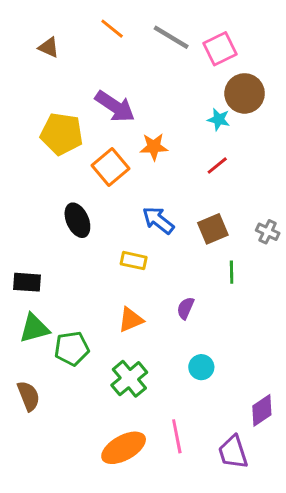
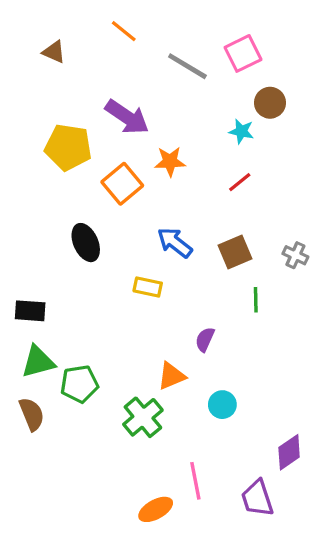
gray line: (171, 37) -> (187, 66), moved
brown circle: (245, 93) -> (270, 103), size x0.7
orange triangle: (131, 320) -> (172, 376), moved
brown semicircle: (28, 396) -> (32, 414), moved
orange ellipse: (124, 448) -> (156, 509), moved, size x0.7

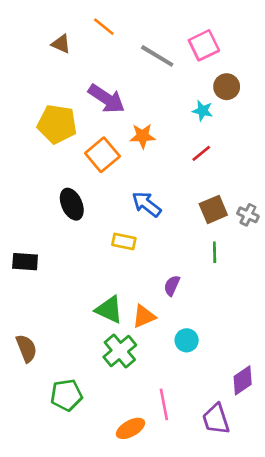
brown triangle: (54, 52) -> (61, 44), moved
brown square: (235, 252) -> (213, 209), moved
green triangle: (38, 362) -> (109, 310), moved, turned 40
green pentagon: (79, 384) -> (66, 395), moved

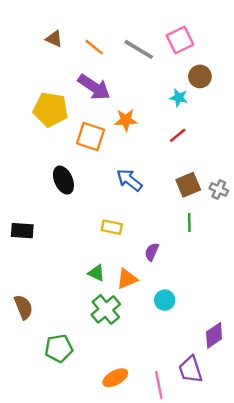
orange line: (104, 27) -> (94, 47), moved
orange square: (102, 155) -> (91, 136), turned -32
yellow rectangle: (124, 242) -> (112, 227), moved
green triangle: (109, 310) -> (96, 273), size x0.7
pink line: (164, 404) -> (159, 385), moved

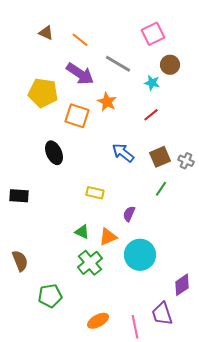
gray line: (139, 49) -> (118, 64), moved
orange star: (126, 120) -> (107, 102), turned 30
blue arrow: (129, 180) -> (123, 153), moved
green line: (189, 222) -> (161, 189), turned 35
cyan circle: (165, 300) -> (140, 255), size x1.8

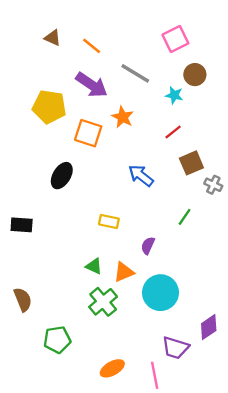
black ellipse: (54, 153) -> (62, 176), turned 55
brown square: (160, 157) -> (191, 163), moved
purple trapezoid: (162, 314) -> (175, 348), moved, turned -55

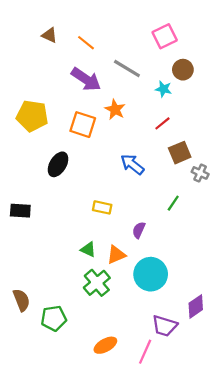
yellow pentagon: (49, 107) -> (32, 116), moved
brown semicircle: (23, 300) -> (21, 300), moved
pink line: (155, 375) -> (145, 352), turned 35

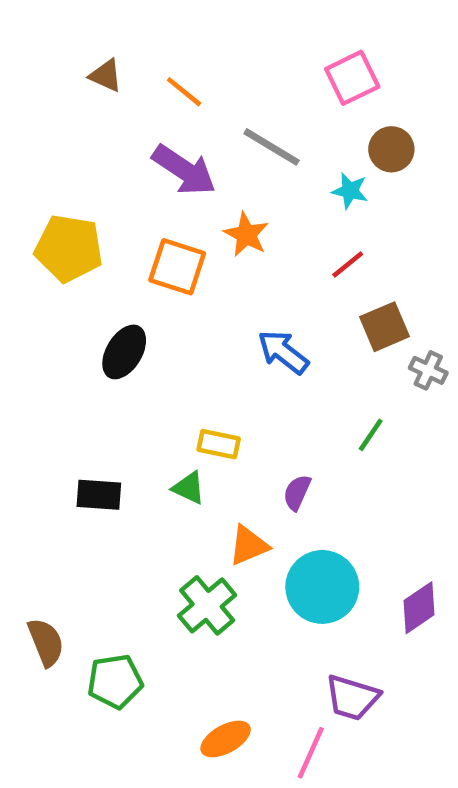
black rectangle: (20, 211) -> (99, 495), moved
green triangle: (88, 249) -> (189, 488), moved
purple diamond: (196, 306) -> (419, 608), moved

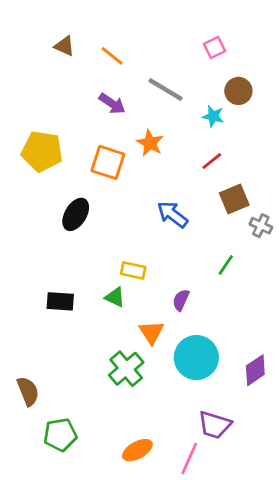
pink square: (352, 78) -> (215, 47), size x0.7
purple arrow: (184, 170) -> (112, 104), size x0.7
orange triangle: (249, 545) -> (151, 332), turned -40
green pentagon: (115, 681) -> (60, 435), moved

